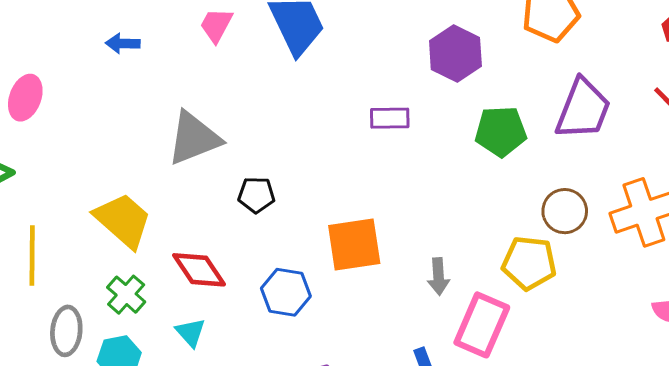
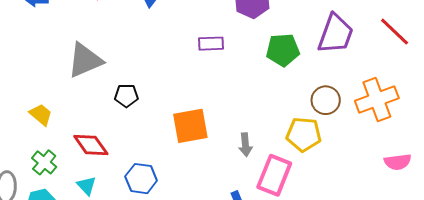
yellow trapezoid: (123, 220) -> (41, 115), size x0.6
blue hexagon: (286, 292) -> (141, 179), moved

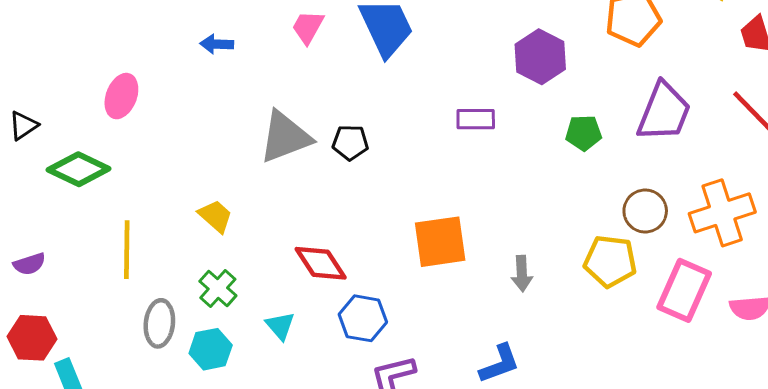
green pentagon: (283, 50) -> (584, 133), size x0.7
black pentagon: (126, 96) -> (350, 142), moved
red diamond: (91, 145) -> (321, 263), moved
pink rectangle: (274, 175) -> (684, 290), moved

